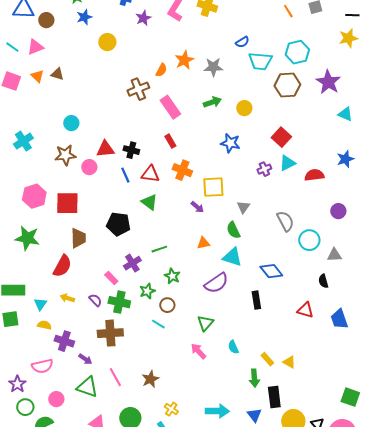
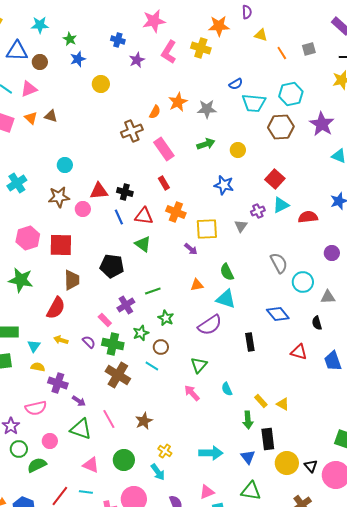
gray triangle: (243, 207) -> (241, 226), moved
blue diamond: (271, 271) -> (278, 314), moved
brown cross: (110, 333) -> (118, 375), moved, turned 35

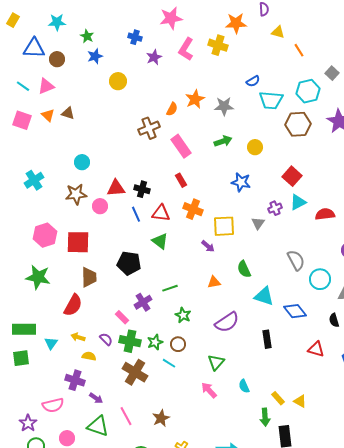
gray square: (309, 49) -> (332, 73), moved, turned -32
cyan triangle: (226, 299) -> (264, 296), moved
green star: (141, 333) -> (155, 342), moved
yellow semicircle: (38, 367) -> (89, 356), moved

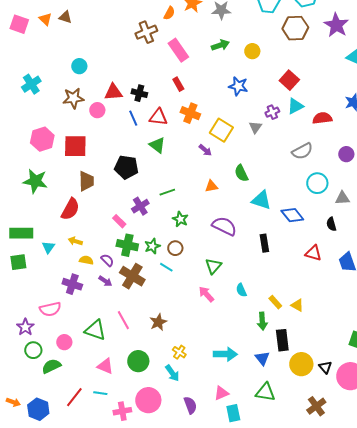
yellow square: (224, 226) -> (221, 130), turned 35
gray semicircle: (296, 260) -> (302, 151), moved, turned 90
purple semicircle: (227, 322) -> (224, 226), turned -120
purple semicircle: (106, 339) -> (107, 260), moved
purple arrow: (96, 398) -> (105, 281), moved

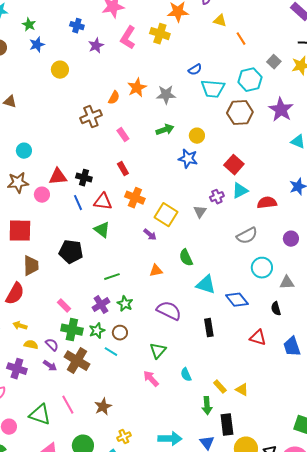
pink rectangle: (178, 50) -> (123, 135), size x0.6
blue star: (238, 86) -> (188, 159), moved
purple cross: (140, 206) -> (101, 305), moved
yellow cross: (179, 352) -> (124, 437), turned 32

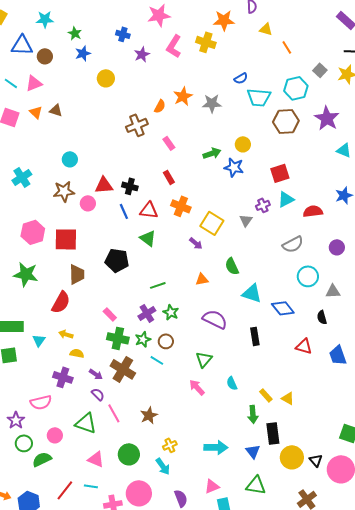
green arrow: (165, 130) -> (212, 153), moved
red square: (234, 165) -> (280, 173), turned 30
purple semicircle: (52, 345) -> (98, 394), moved

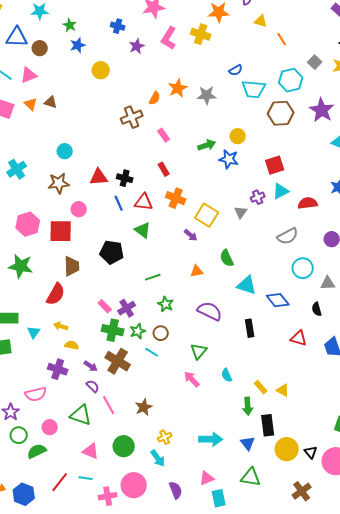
pink circle: (88, 203) -> (79, 209), moved
purple cross: (147, 313) -> (127, 308), moved

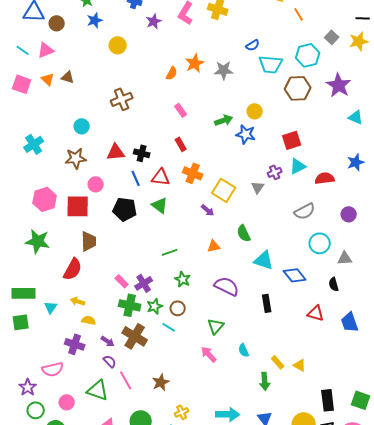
brown cross: (132, 117) -> (122, 99), moved
black pentagon: (112, 252) -> (125, 209), moved
black rectangle: (268, 425) -> (328, 400), moved

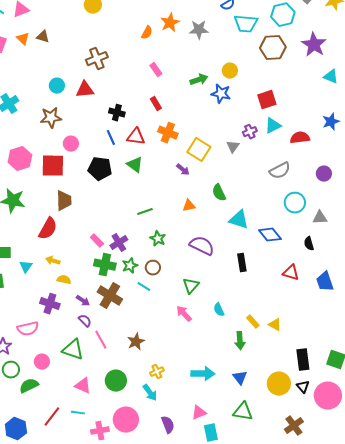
red triangle: (116, 152) -> (85, 90), moved

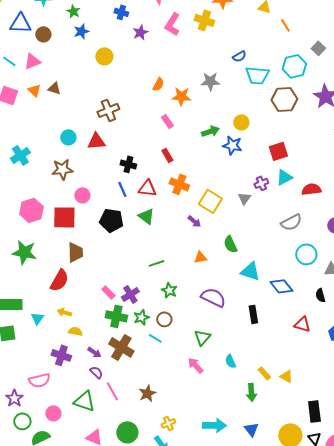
orange star: (170, 23) -> (181, 96), moved, turned 30

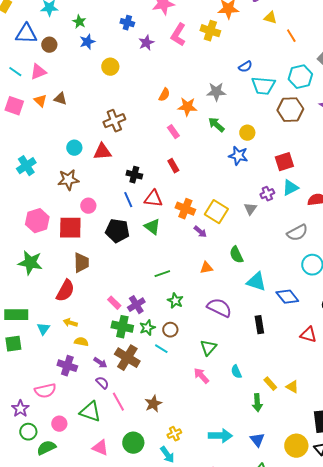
green arrow: (210, 131) -> (216, 125), moved, turned -120
orange cross: (179, 184) -> (185, 209), moved

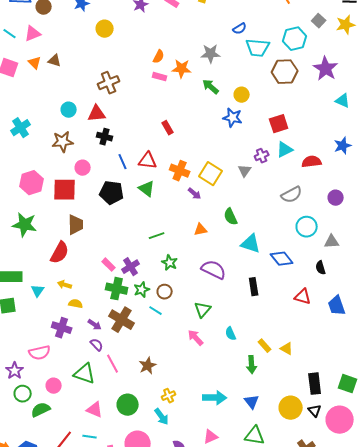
pink rectangle: (173, 132) -> (160, 77), moved, turned -40
black cross: (134, 175) -> (105, 137), moved

